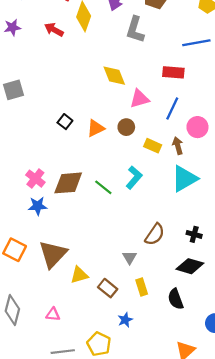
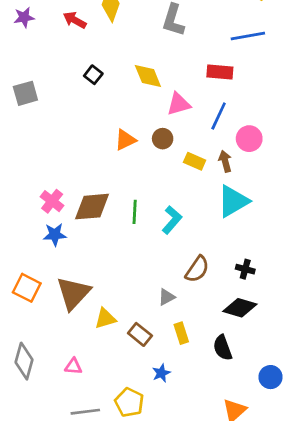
black square: (65, 122) -> (93, 75), moved
cyan L-shape: (134, 177) -> (172, 220), moved
green line: (103, 187) -> (135, 212), turned 54
gray triangle: (130, 257) -> (167, 297), turned 32

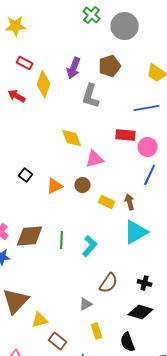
black square: (93, 75) -> (26, 175), moved
blue line: (219, 116) -> (150, 175), moved
pink circle: (249, 139) -> (148, 147), moved
brown rectangle: (140, 334) -> (58, 341), moved

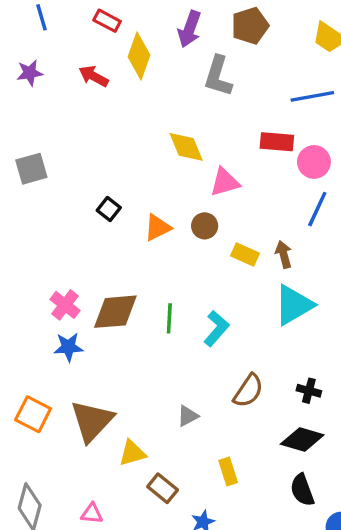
gray triangle: (86, 304) -> (188, 416), moved
black semicircle: (128, 342) -> (302, 490), moved

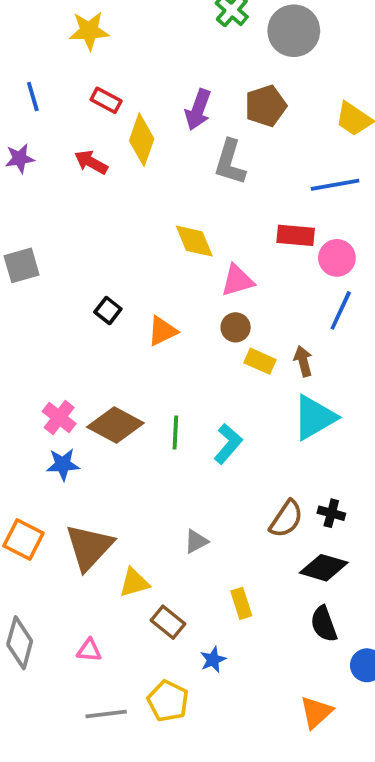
brown circle: (205, 226) -> (236, 327), moved
brown diamond: (115, 312) -> (115, 425), turned 33
brown semicircle: (248, 391) -> (286, 519), moved

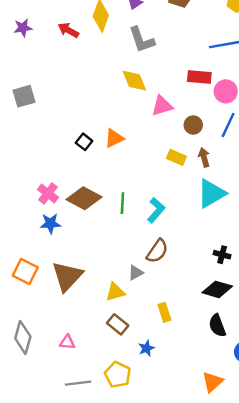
gray L-shape: (230, 162) -> (142, 40), moved, turned -36
black square: (108, 310) -> (84, 142), moved
brown circle: (236, 327) -> (193, 125), moved
brown semicircle: (286, 519) -> (157, 251), moved
yellow triangle: (134, 583) -> (115, 292), moved

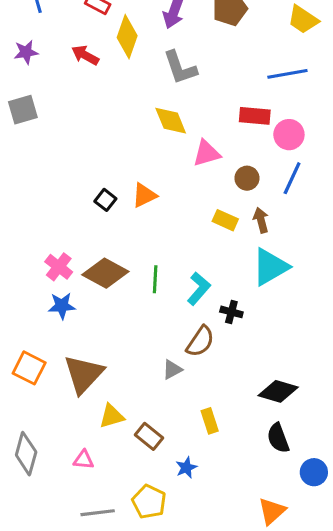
gray square: (24, 96) -> (23, 110), moved
black cross: (222, 255) -> (231, 312), moved
yellow triangle: (115, 292) -> (112, 416), moved

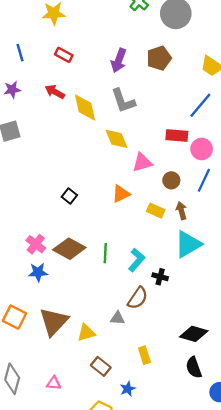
yellow diamond: (127, 37) -> (85, 108), moved, turned -32
blue line: (287, 74) -> (200, 105), turned -40
orange triangle: (144, 195) -> (121, 194), moved
gray triangle: (172, 370) -> (118, 318), turned 32
yellow triangle: (112, 416) -> (86, 333), moved

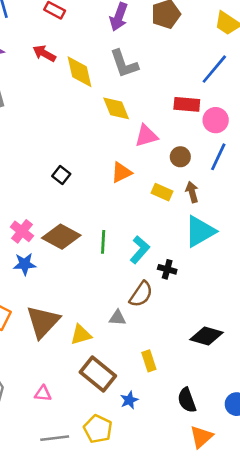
brown rectangle: (101, 366) -> (98, 374), size x1.5
black semicircle: (194, 367) -> (187, 400), moved

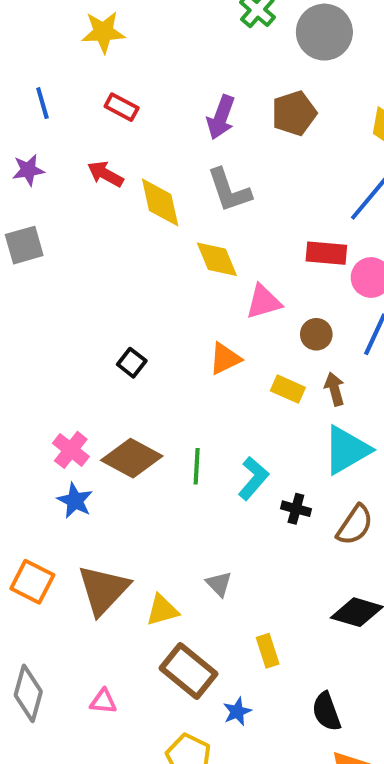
blue star: (25, 264) -> (75, 501), turned 30
brown semicircle: (141, 294) -> (355, 525), moved
gray triangle: (117, 318) -> (219, 584), turned 42

